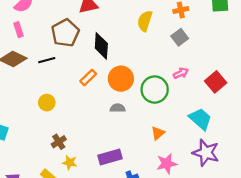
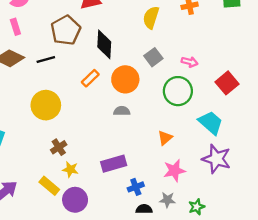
gray square: (180, 37) -> (153, 57), moved
pink arrow: (181, 73) -> (190, 62), moved, turned 40
green circle: (155, 90) -> (178, 91), moved
yellow circle: (47, 103) -> (46, 105), size x1.6

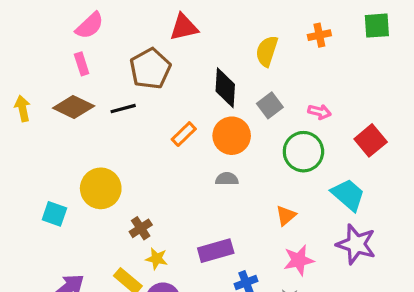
black diamond: (104, 44) -> (225, 88), moved
yellow circle: (46, 105) -> (101, 188), moved

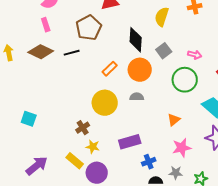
yellow circle: (101, 188) -> (105, 103), moved

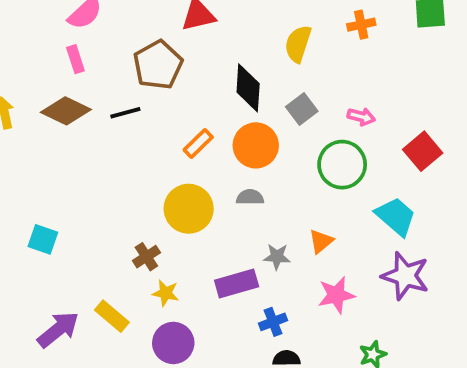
yellow rectangle: (75, 161) -> (112, 316), moved
gray star: (176, 173) -> (277, 257), moved

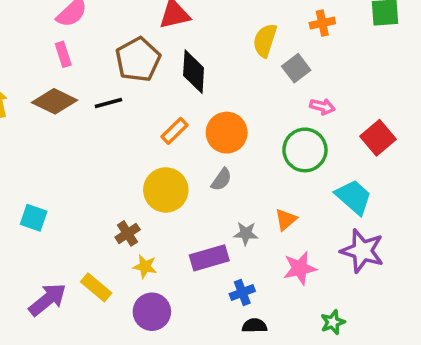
black diamond: (248, 88) -> (194, 72), moved
gray square: (302, 109) -> (296, 68), moved
gray semicircle: (250, 197) -> (221, 180), turned 125

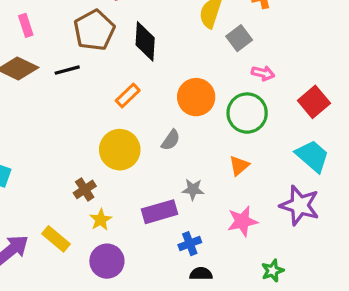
orange circle: (227, 133) -> (196, 97), moved
cyan trapezoid: (354, 197) -> (312, 156), moved
orange triangle: (286, 220) -> (239, 166), moved
yellow star: (145, 266) -> (101, 220), turned 30

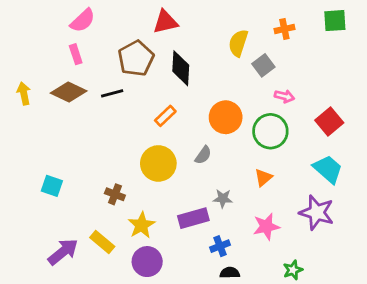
brown cross: (85, 189) -> (115, 194), moved, turned -36
yellow star: (101, 220) -> (142, 225), size x1.4

